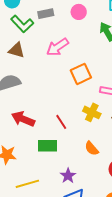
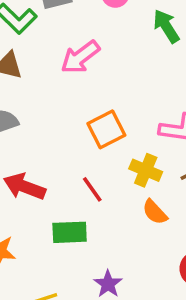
orange square: (81, 74) -> (106, 129), moved
orange semicircle: (92, 148) -> (155, 212), moved

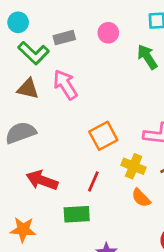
pink arrow: (80, 57) -> (65, 85), moved, turned 96
red line: (92, 189) -> (93, 181), turned 60

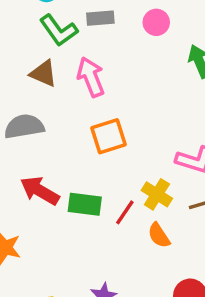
orange square: (103, 136) -> (109, 136), moved
red line: (93, 181) -> (125, 212), moved
green rectangle: (77, 214) -> (85, 204), moved

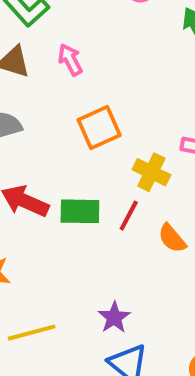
pink arrow: (91, 77) -> (70, 60), size x0.7
yellow cross: (157, 194) -> (151, 172), moved

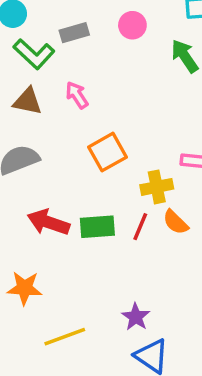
yellow cross: (151, 172) -> (157, 187), turned -32
orange semicircle: (172, 238) -> (176, 222), moved

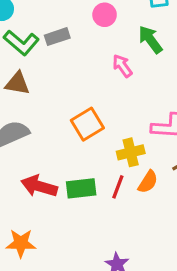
gray rectangle: (74, 33) -> (57, 37), moved
pink arrow: (77, 95) -> (122, 66), moved
orange semicircle: (176, 222) -> (148, 182), turned -100

